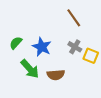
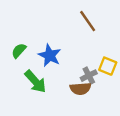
gray cross: (75, 47) -> (89, 76), moved, turned 32
brown semicircle: (56, 75) -> (80, 89), moved

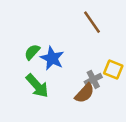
green semicircle: (19, 51) -> (32, 52), moved
brown semicircle: (80, 89) -> (85, 93), turned -42

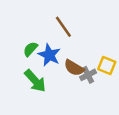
brown line: (92, 22) -> (63, 27), moved
brown semicircle: (85, 93) -> (74, 68), moved, turned 78

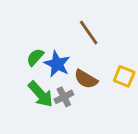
brown line: (63, 27) -> (89, 33), moved
gray cross: (88, 75) -> (64, 97), moved

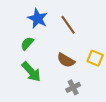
blue star: (57, 64) -> (38, 18), moved
gray cross: (64, 97) -> (73, 87), moved

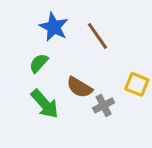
brown semicircle: (66, 60) -> (79, 87), moved
gray cross: (73, 87) -> (104, 105), moved

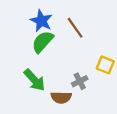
green semicircle: (39, 63) -> (43, 42), moved, size x1.5
brown semicircle: (79, 87) -> (61, 97), moved, turned -30

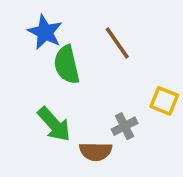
blue star: (41, 21) -> (45, 32), moved
green semicircle: (43, 42) -> (67, 65), turned -55

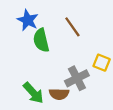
green arrow: (54, 124) -> (33, 93), moved
gray cross: (125, 126) -> (77, 78), size x1.5

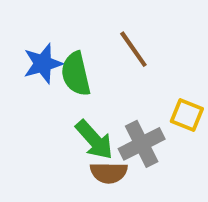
blue star: (28, 20) -> (43, 64), moved, turned 30
green arrow: (33, 93) -> (94, 140), moved

